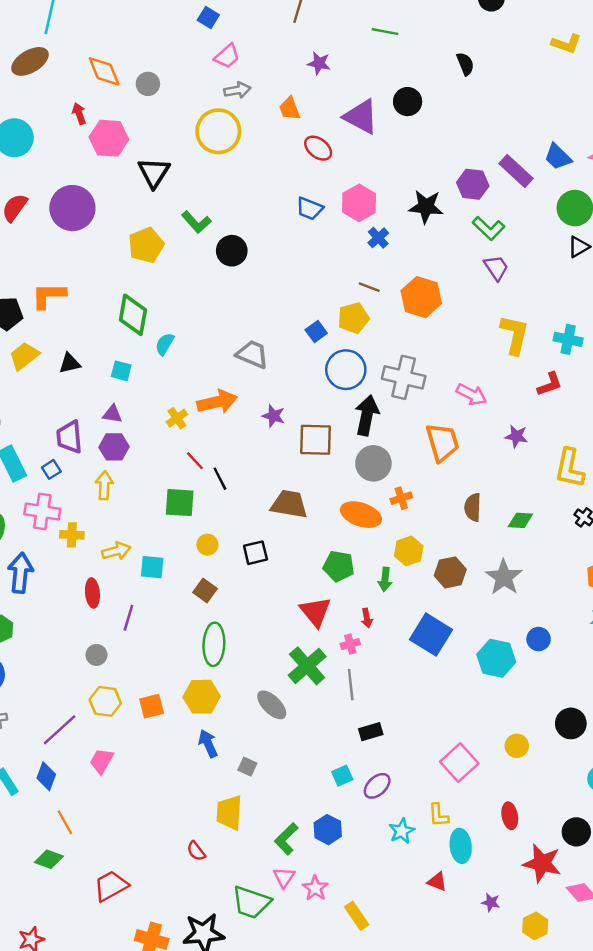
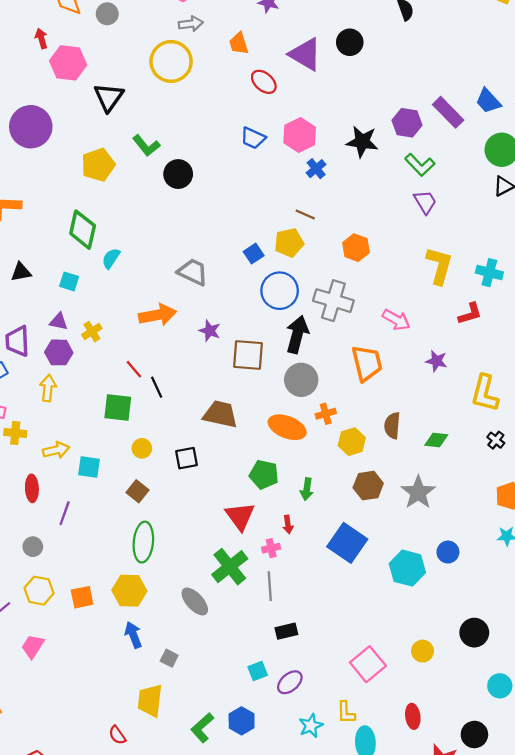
orange hexagon: (421, 297) -> (356, 248), moved, size x0.7
yellow cross: (177, 418) -> (92, 332), moved
yellow hexagon: (409, 551) -> (352, 442), moved

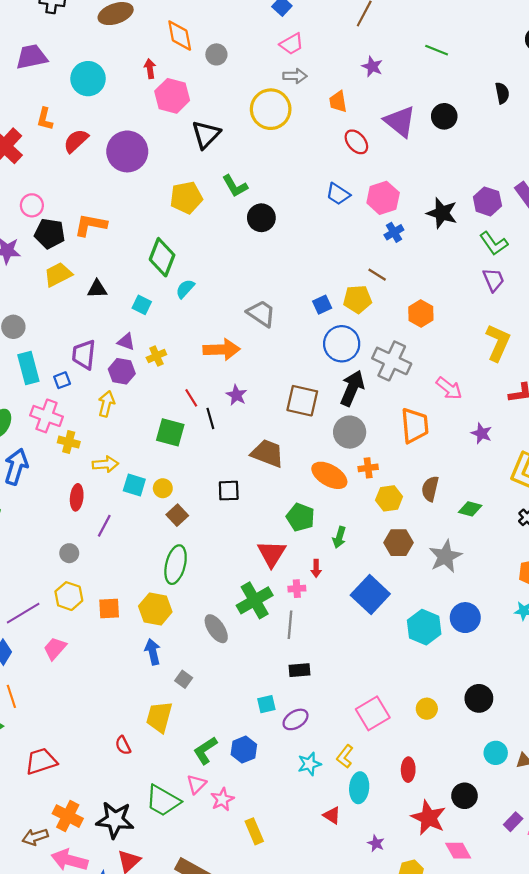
purple star: (210, 331) -> (236, 395), moved
yellow circle: (142, 448) -> (163, 488), moved
blue circle: (448, 552) -> (465, 618), size x1.4
yellow L-shape: (346, 712) -> (345, 756), turned 30

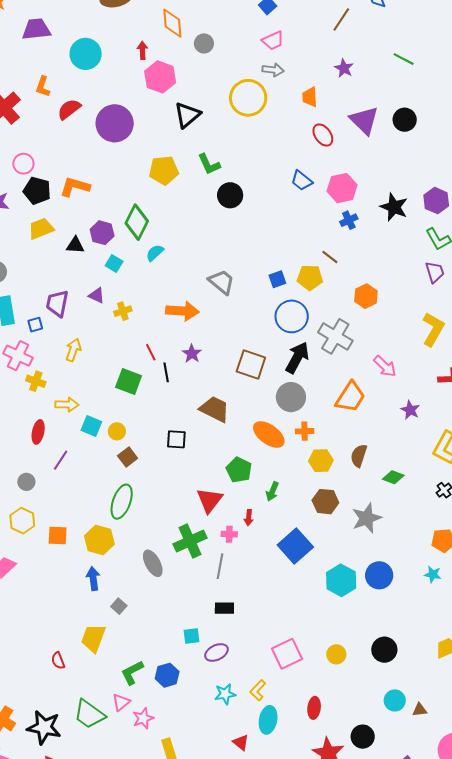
purple hexagon: (122, 371) -> (102, 233), moved
orange trapezoid: (415, 426) -> (350, 397), turned 32

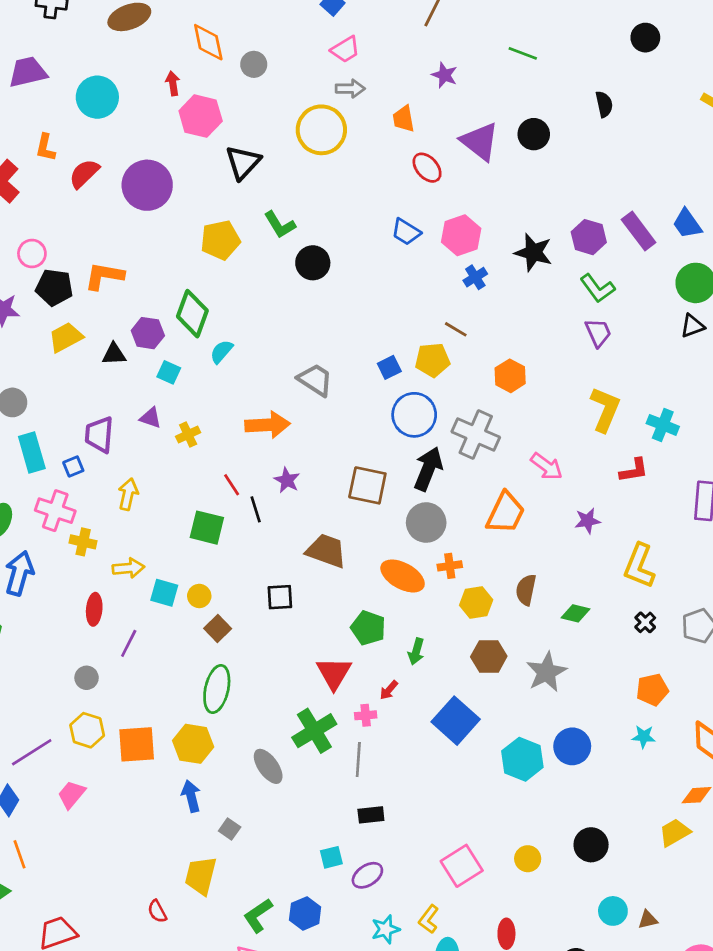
purple star: (410, 410) -> (587, 521), turned -30
red arrow: (249, 518) -> (389, 690), turned 42
orange square: (58, 535) -> (137, 744), size x1.4

